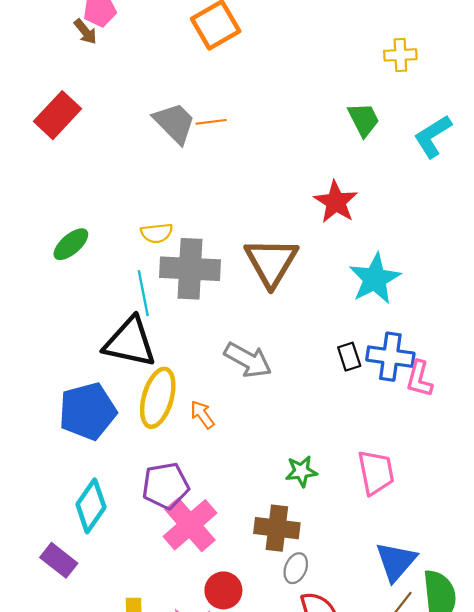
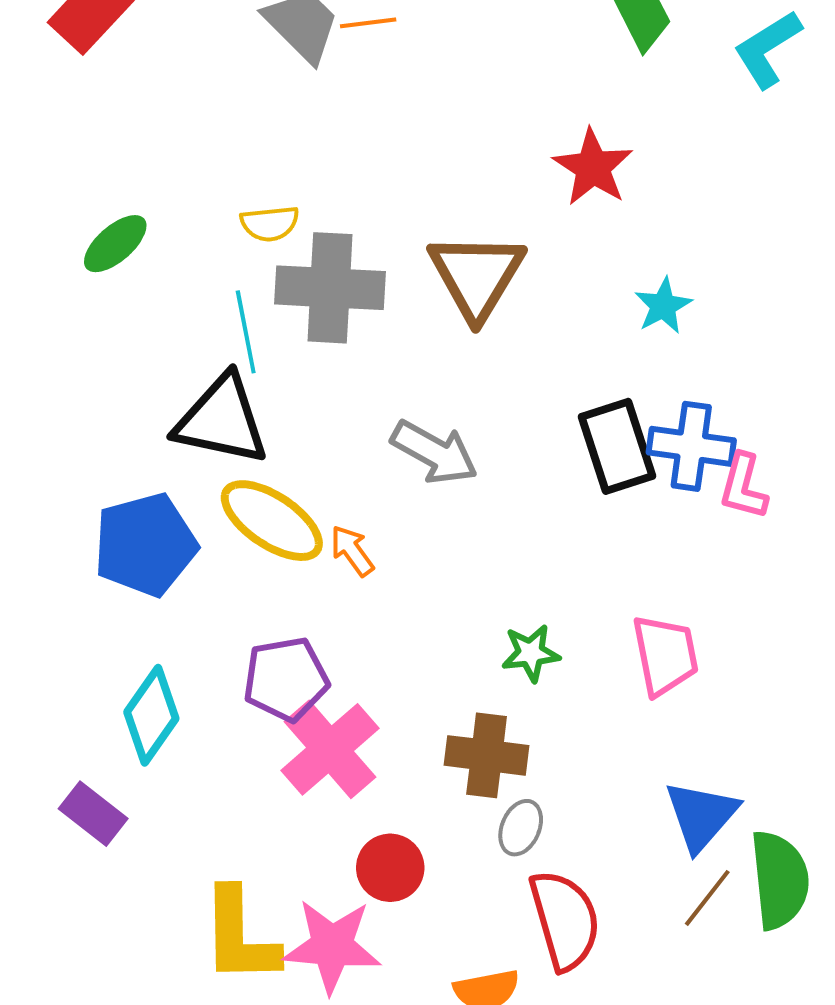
cyan star: (375, 279) -> (663, 306), size x0.6
black rectangle: (349, 357) -> (617, 446), size x1.8
yellow ellipse: (158, 398) -> (272, 521), turned -72

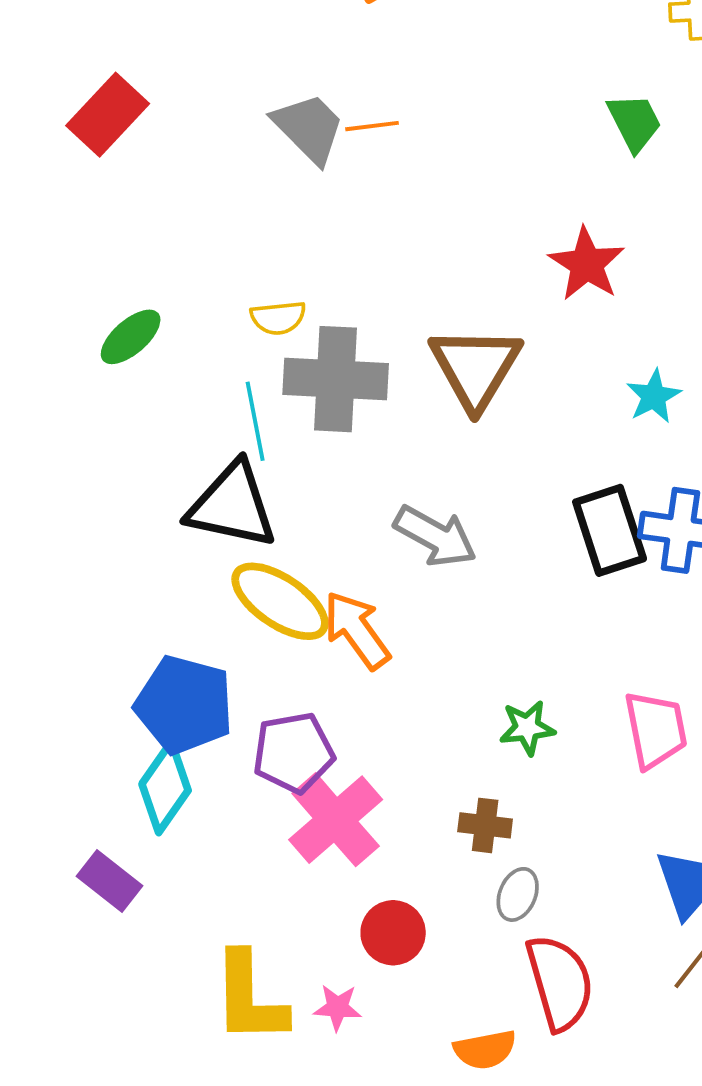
blue pentagon: (145, 545) -> (184, 705), moved, turned 30
orange arrow: (352, 551) -> (357, 630), size x1.6
brown cross: (487, 755) -> (485, 825), size x0.7
pink star: (332, 946) -> (338, 1007), size x0.5

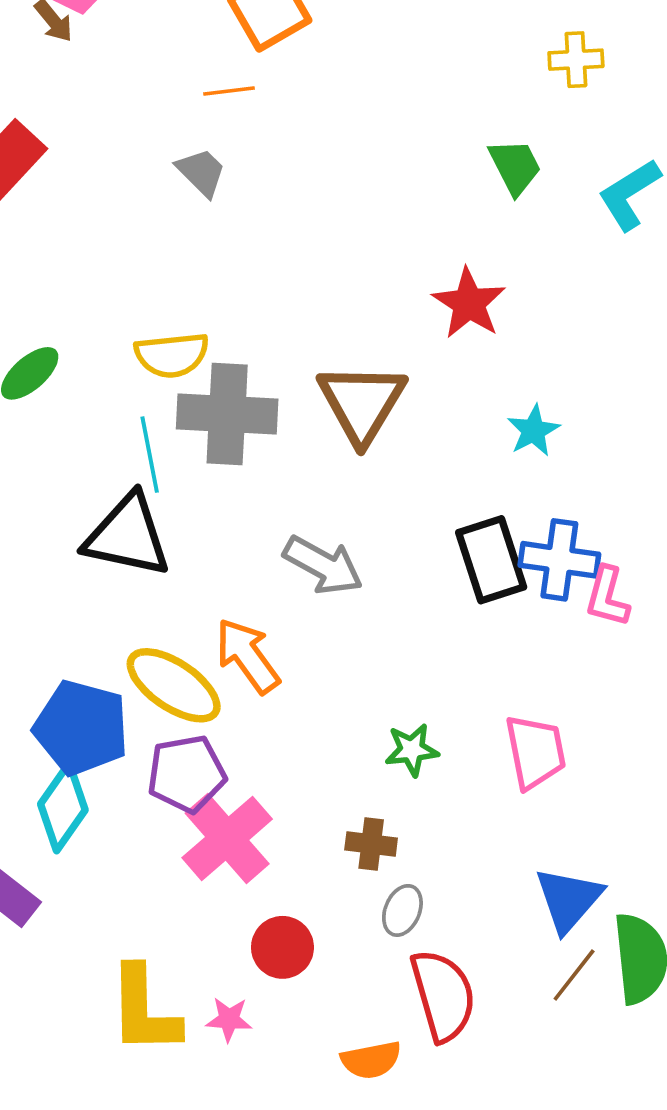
orange line: (372, 126) -> (229, 91), moved
gray trapezoid: (309, 128) -> (201, 172), size x0.7
yellow semicircle: (278, 318) -> (172, 355), size x1.4
yellow ellipse: (280, 601) -> (174, 685), moved

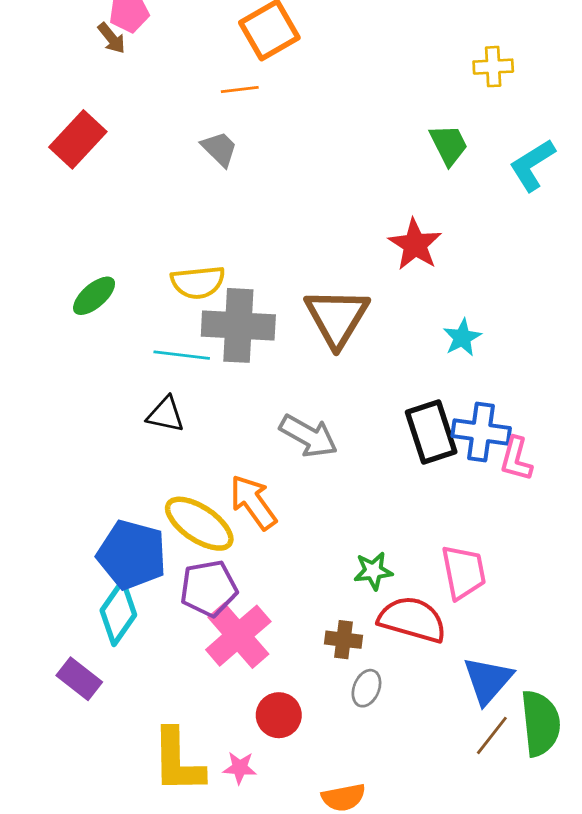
cyan line: (150, 455) -> (182, 355), turned -72
black triangle: (127, 536) -> (166, 414), size x0.6
red semicircle: (443, 995) -> (412, 619), moved, turned -58

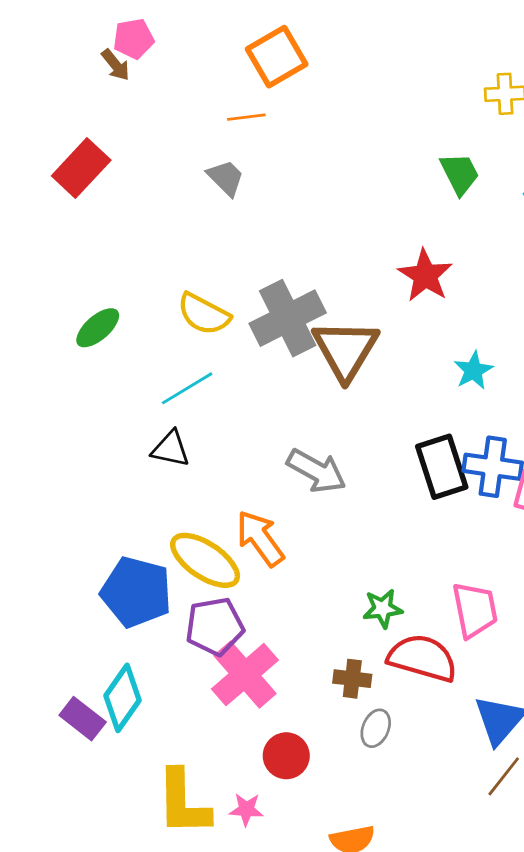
yellow semicircle: (198, 282) -> (204, 314), turned 34
gray cross: (238, 325) -> (288, 318), moved, turned -30
cyan line: (182, 355) -> (187, 388), turned -38
cyan diamond: (118, 613) -> (122, 698), moved

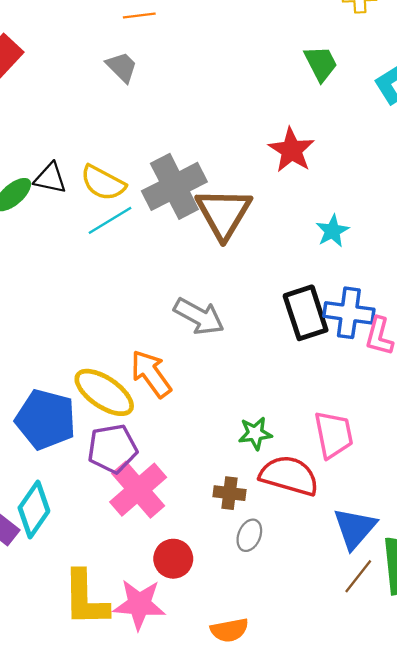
cyan line: (187, 388) -> (110, 220), moved
black triangle: (171, 449) -> (50, 178), moved
pink star: (246, 809) -> (139, 604), size x1.8

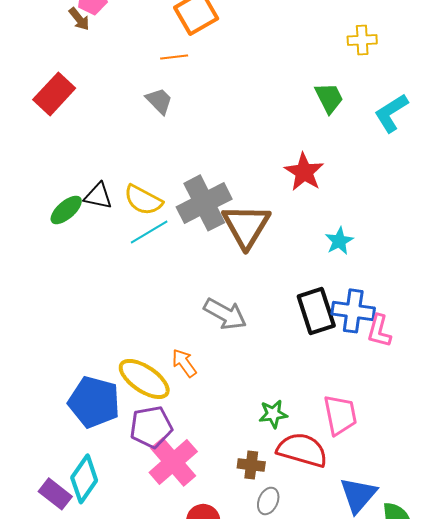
orange arrow: (151, 374) -> (184, 363), size x0.7

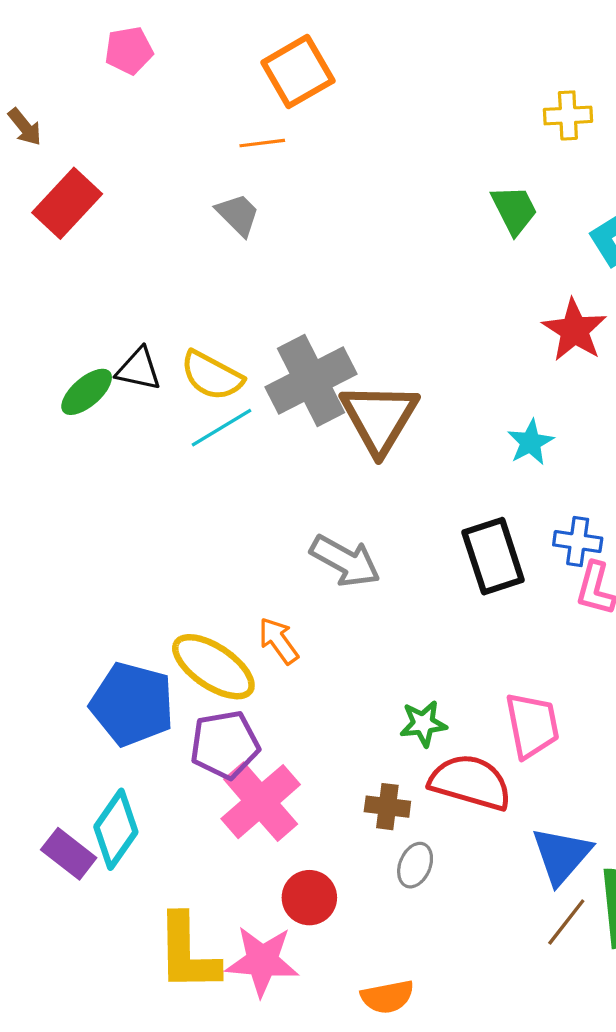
brown arrow: (79, 19) -> (25, 127), moved
red star: (304, 172) -> (574, 330), moved
blue cross: (353, 311) -> (578, 541), moved, size x0.7

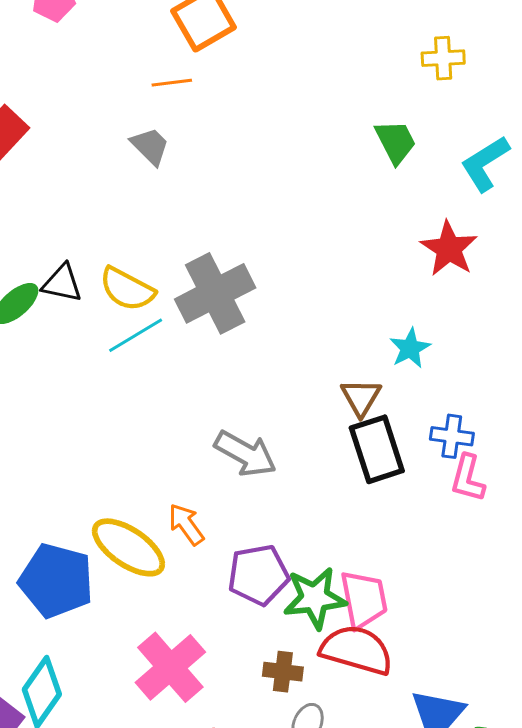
brown triangle: (379, 418) -> (361, 397), moved, size x0.6
green star: (423, 724) -> (315, 598), size x1.5
pink trapezoid: (532, 725) -> (364, 599), moved
purple pentagon: (225, 745) -> (258, 575), moved

